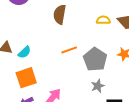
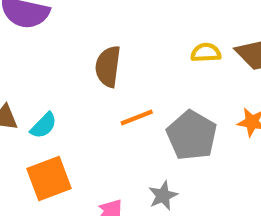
brown semicircle: (60, 14) -> (108, 66), moved
gray star: (98, 86) -> (163, 196), moved

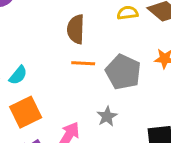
brown semicircle: (108, 66) -> (76, 29), moved
orange line: (137, 118) -> (83, 63), turned 30

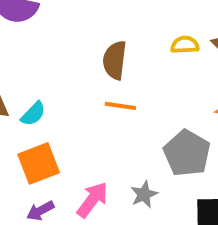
gray pentagon: (123, 72) -> (187, 153), moved
gray star: (107, 116) -> (144, 194), moved

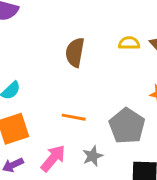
orange line: (120, 106) -> (74, 117), moved

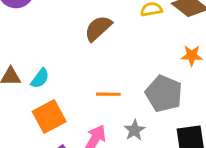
brown semicircle: (75, 52) -> (98, 28), turned 48

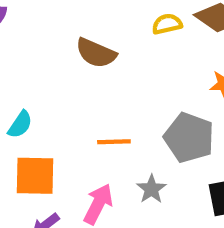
brown semicircle: (98, 28) -> (96, 53), turned -112
orange square: (49, 117) -> (35, 176), turned 32

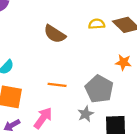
gray star: (151, 189) -> (86, 114), moved

